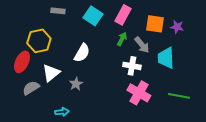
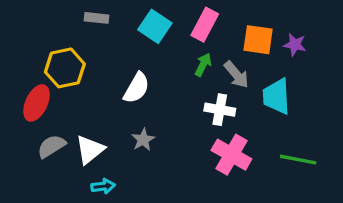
white triangle: (51, 73) -> (90, 150), moved
gray star: (76, 84) -> (143, 140), moved

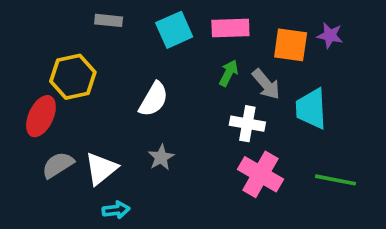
pink rectangle: (205, 25) -> (230, 28), turned 60
cyan square: (155, 26) -> (174, 30), turned 32
purple star: (295, 45) -> (330, 35), moved

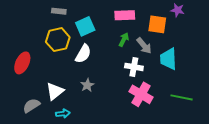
cyan square: (174, 30) -> (85, 26), moved
purple star: (330, 35) -> (178, 10), moved
yellow hexagon: (73, 77) -> (58, 40), moved
gray semicircle: (58, 165) -> (31, 105), moved

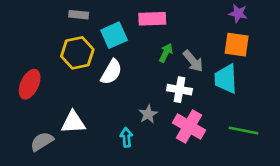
pink rectangle: (125, 15) -> (152, 19), moved
orange square: (157, 24) -> (237, 45), moved
gray star: (87, 85) -> (148, 114), moved
white triangle: (55, 91) -> (73, 122), turned 36
cyan arrow: (63, 114) -> (126, 137), moved, turned -88

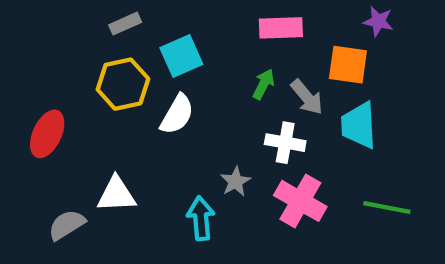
gray rectangle: (79, 15) -> (125, 24), turned -30
pink rectangle: (152, 19) -> (281, 28), moved
orange square: (237, 45) -> (348, 65), moved
cyan arrow: (126, 137) -> (201, 218), size x1.4

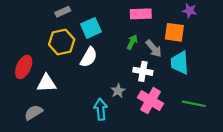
white triangle: (116, 194) -> (46, 83), moved

